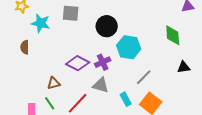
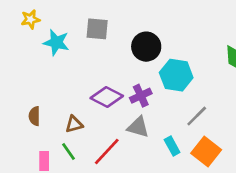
brown semicircle: (25, 47) -> (34, 116), moved

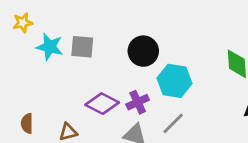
gray square: (97, 29) -> (82, 47), moved
gray line: (197, 116) -> (173, 123), moved

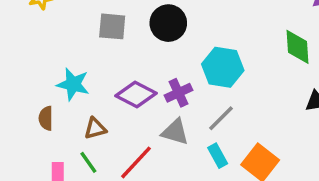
cyan star: (50, 47) -> (73, 84), moved
black circle: (143, 51) -> (168, 23), moved

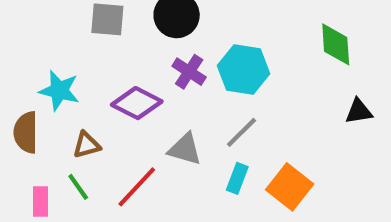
purple cross: (178, 93) -> (189, 72), moved, turned -32
brown semicircle: (46, 118) -> (26, 132), size x1.4
cyan rectangle: (218, 156) -> (237, 178), turned 50

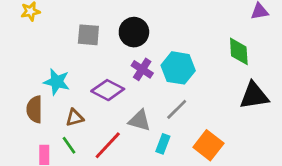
black triangle: (359, 111) -> (254, 96), size x1.6
cyan rectangle: (237, 178) -> (163, 144), moved

